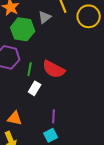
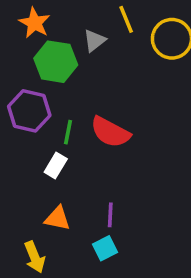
white rectangle: (35, 88) -> (56, 166), moved
orange triangle: (15, 118) -> (57, 218), moved

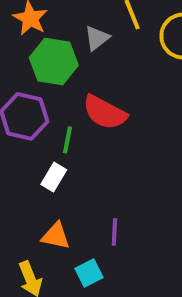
red semicircle: (110, 132) -> (105, 112), moved
cyan square: (105, 248) -> (89, 273), moved

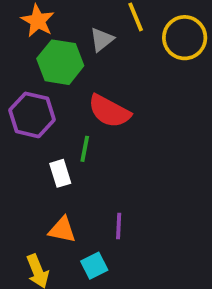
green line: (67, 140) -> (85, 149), moved
white rectangle: (54, 177) -> (60, 173), turned -48

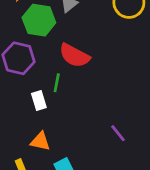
purple line: (119, 226) -> (118, 133), moved, turned -42

